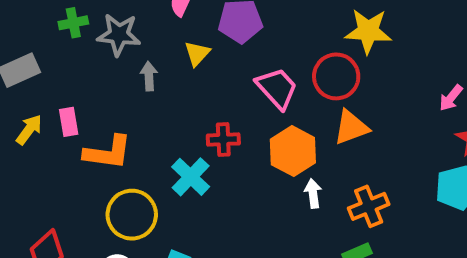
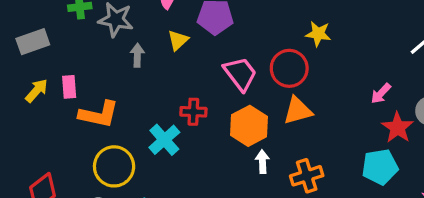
yellow star: (368, 31) -> (318, 34), size x0.7

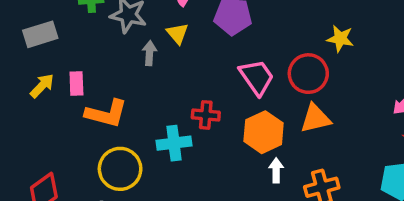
yellow triangle: (178, 40) -> (177, 33), moved, turned -30
cyan cross: (164, 140) -> (174, 143), turned 32

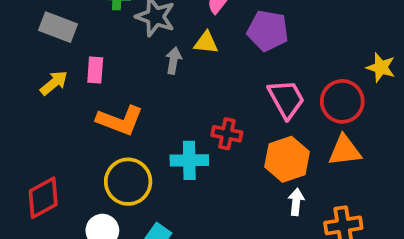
yellow triangle: (177, 33) -> (206, 43), turned -50
gray rectangle: (40, 34) -> (58, 27), turned 32
pink rectangle: (76, 83) -> (95, 70), moved

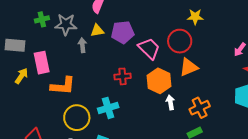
purple pentagon: (268, 31) -> (123, 32), moved
pink rectangle: (95, 70) -> (42, 63), size x1.5
cyan cross: (189, 160) -> (108, 108), moved

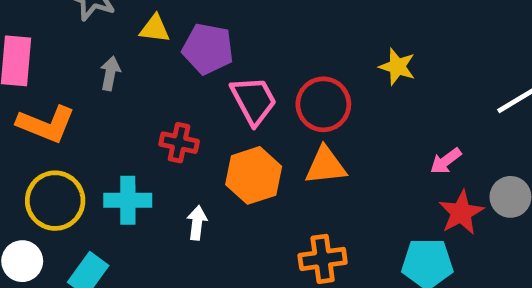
yellow star: (195, 17) -> (397, 67), moved
gray arrow: (82, 45) -> (110, 73), moved
white arrow: (170, 102) -> (197, 223), moved

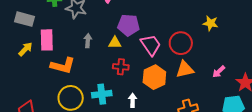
yellow triangle: (155, 29) -> (115, 43), moved
pink arrow: (446, 161) -> (219, 72), moved

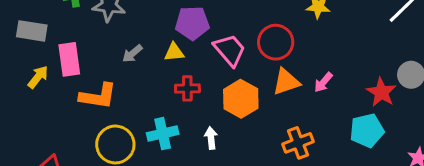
gray arrow: (88, 41) -> (132, 54), turned -128
pink arrow: (219, 72) -> (323, 82), moved

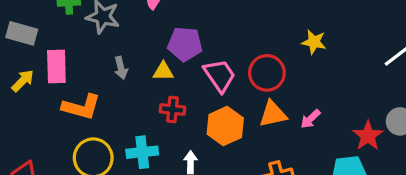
gray arrow: (132, 54) -> (121, 68), turned -70

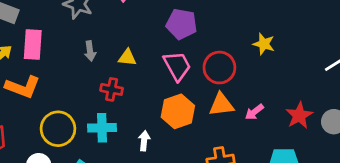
purple pentagon: (185, 44) -> (182, 24), moved
orange L-shape: (81, 107) -> (23, 87), moved
red cross: (172, 110) -> (112, 89), moved
red star: (368, 136) -> (299, 115), moved

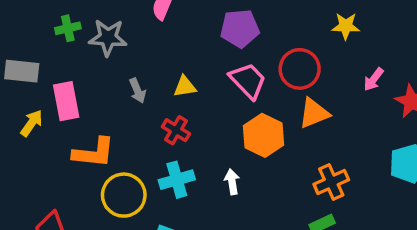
orange L-shape: (23, 87) -> (94, 153), moved
red cross: (112, 89) -> (176, 130), turned 35
pink arrow: (254, 112) -> (374, 79), moved

